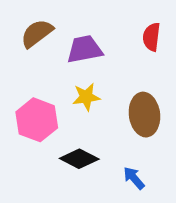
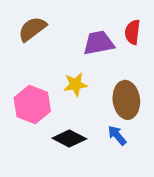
purple trapezoid: (84, 49) -> (99, 43), moved
blue arrow: (134, 178) -> (117, 135), moved

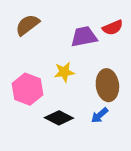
red semicircle: (133, 32) -> (113, 28), turned -120
blue arrow: (117, 135) -> (100, 115), turned -90

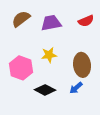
purple trapezoid: (84, 37) -> (51, 23), moved

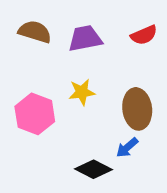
brown semicircle: (21, 19) -> (35, 32), turned 54
black diamond: (45, 90) -> (94, 169), moved

